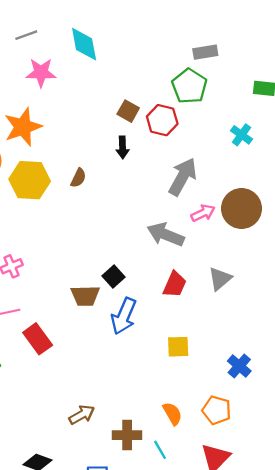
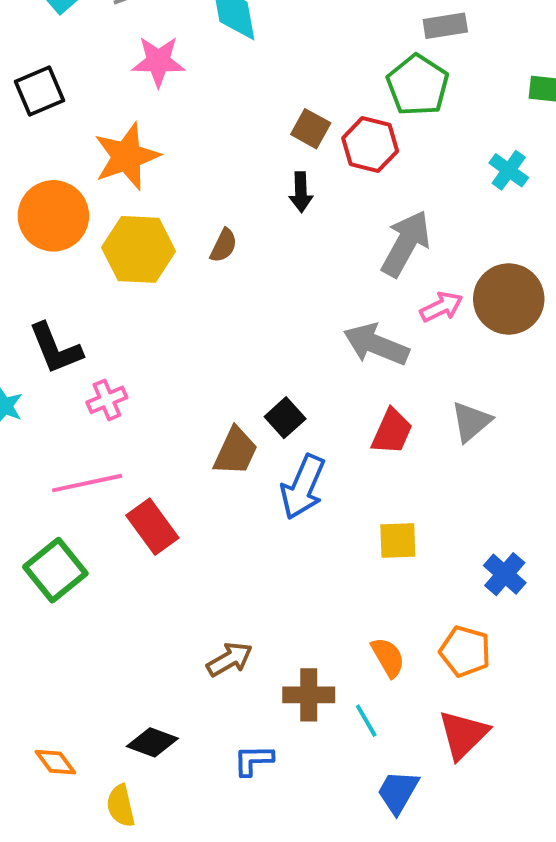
brown trapezoid: (85, 296) -> (236, 451), turned -64

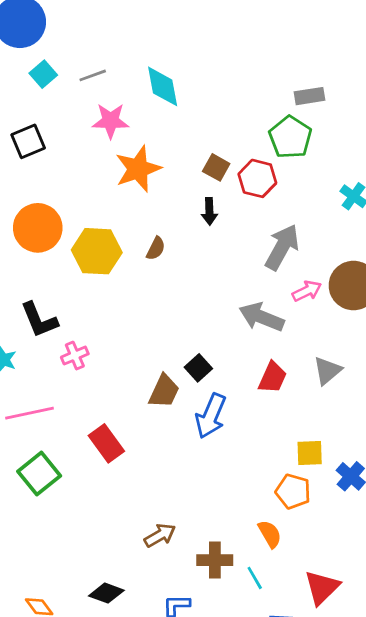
orange star: (127, 156) -> (138, 169), moved
pink line: (87, 483) -> (30, 413), moved
yellow square: (398, 540) -> (310, 453), moved
orange pentagon: (465, 651) -> (293, 491), moved

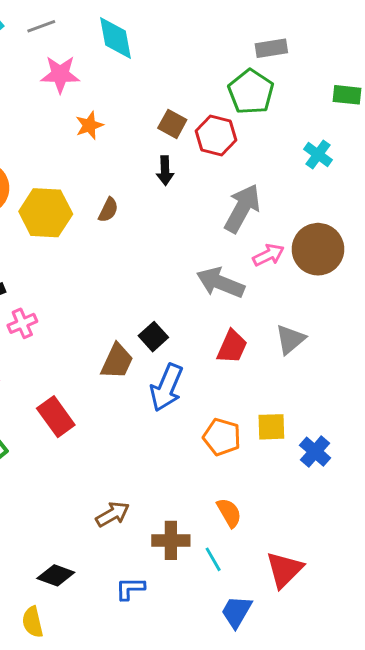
orange star: (138, 169) -> (89, 125), size x0.6
orange pentagon: (293, 491) -> (222, 437), moved

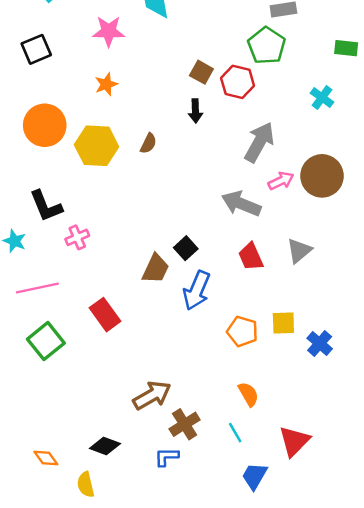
orange star: (89, 125) -> (106, 84), moved
red trapezoid: (232, 347) -> (251, 257), turned 132
brown arrow: (113, 514) -> (152, 395), size x1.4
brown cross: (171, 540) -> (185, 424), moved, turned -32

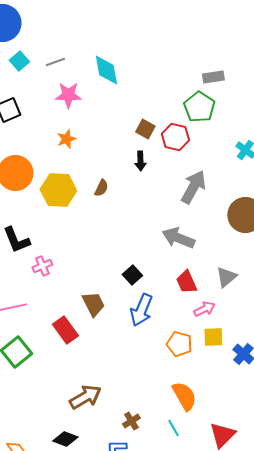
pink arrow: (281, 181) -> (204, 309), moved
brown trapezoid: (156, 269) -> (93, 304), moved, turned -52
orange semicircle: (248, 394) -> (184, 396), size x1.4
brown arrow: (152, 395) -> (85, 397), moved
brown cross: (185, 424) -> (131, 421), size x0.7

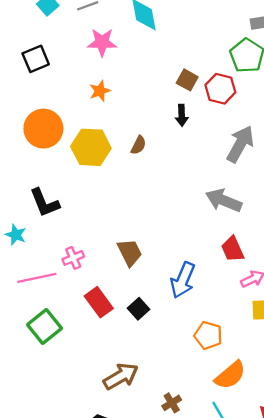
pink cross: (42, 266) -> (73, 258), moved
black square: (132, 275) -> (139, 309), moved
brown trapezoid: (93, 304) -> (130, 252), moved
orange pentagon: (179, 344) -> (208, 335), moved
orange semicircle: (184, 396) -> (230, 375), turned 80

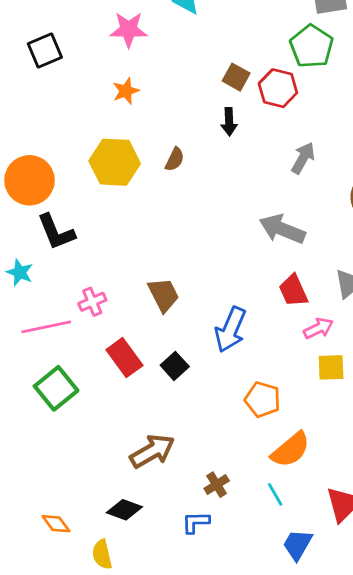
orange circle: (43, 129) -> (30, 180), moved
gray arrow: (240, 144) -> (303, 158), size x0.7

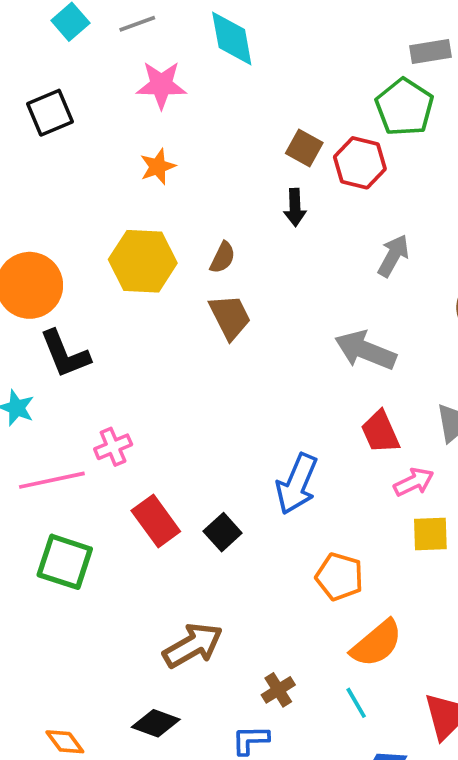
brown trapezoid: (164, 295) -> (230, 317), moved
green square: (56, 388) -> (65, 562), turned -33

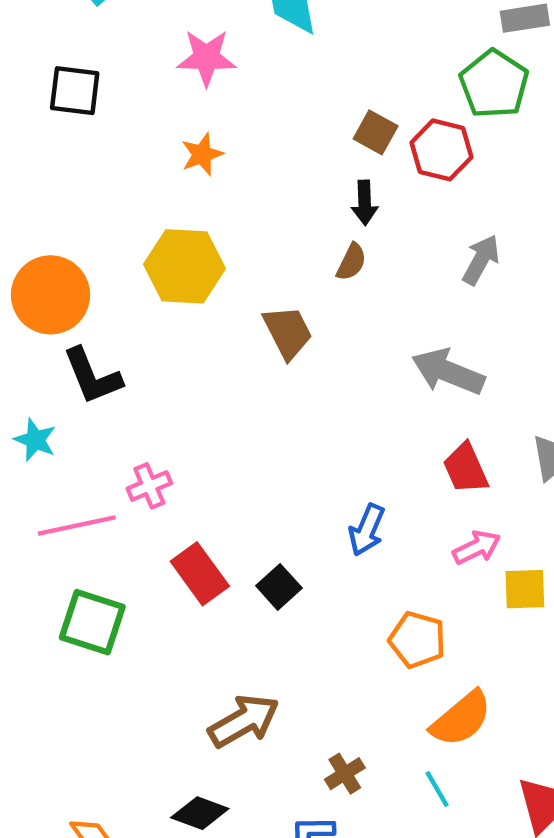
black square: (50, 113) -> (75, 91), turned 30
brown semicircle: (223, 257) -> (351, 262), moved
pink arrow: (414, 482) -> (477, 547), moved
blue arrow: (297, 484) -> (367, 530), size x0.7

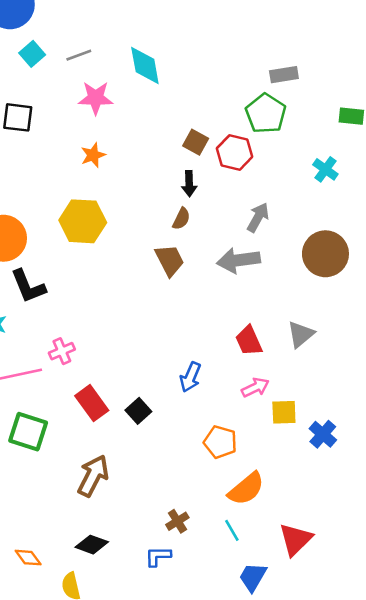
brown trapezoid: (288, 332) -> (170, 260), moved
gray arrow: (448, 372) -> (238, 260), moved, turned -30
brown arrow: (244, 721) -> (93, 476), moved, turned -33

